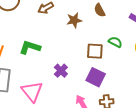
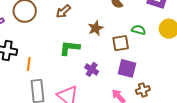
brown star: (74, 20) -> (96, 28), moved
green L-shape: (30, 47) -> (70, 48), moved

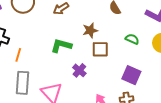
brown square: (121, 43) -> (100, 49), moved
purple square: (127, 68) -> (131, 75), moved

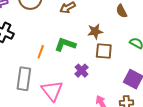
orange line: (18, 55) -> (41, 52), moved

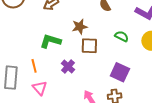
orange line: (41, 52) -> (34, 66), moved, turned -32
pink triangle: (52, 91) -> (40, 88), size x0.7

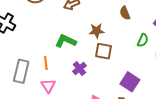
green semicircle: (122, 36) -> (143, 40), moved, turned 80

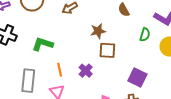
green L-shape: (66, 41) -> (43, 44), moved
orange line: (46, 63) -> (60, 70), moved

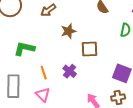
brown star: (98, 31) -> (68, 31), moved

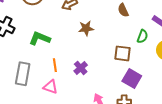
brown square: (89, 49) -> (123, 53), moved
pink triangle: (43, 95) -> (50, 87), turned -35

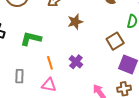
brown square: (123, 53) -> (115, 41), turned -30
gray rectangle: (23, 74) -> (19, 76), size x0.6

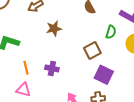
purple cross: (76, 62) -> (52, 68), turned -32

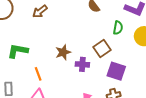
brown star: (54, 29) -> (63, 52), moved
purple cross: (52, 68) -> (82, 64), moved

